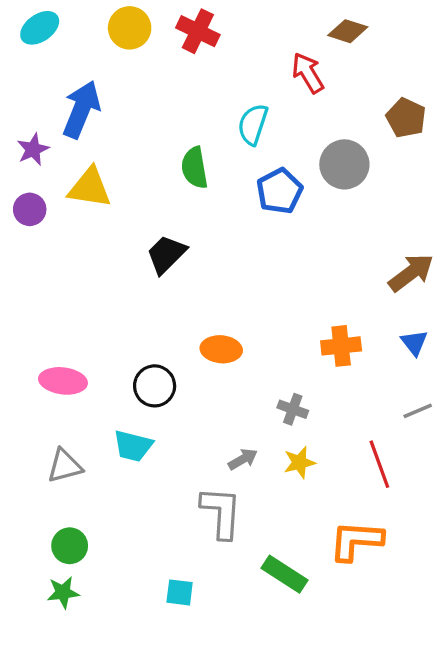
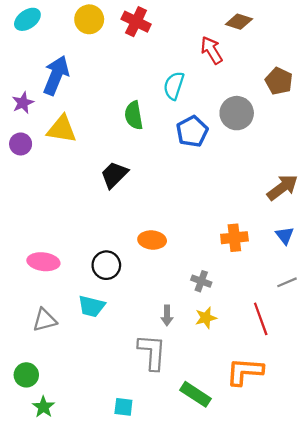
gray arrow: (243, 459) -> (167, 315), turned 120
green circle: (70, 546) -> (26, 375), moved
green star: (63, 592) -> (43, 407), turned -30

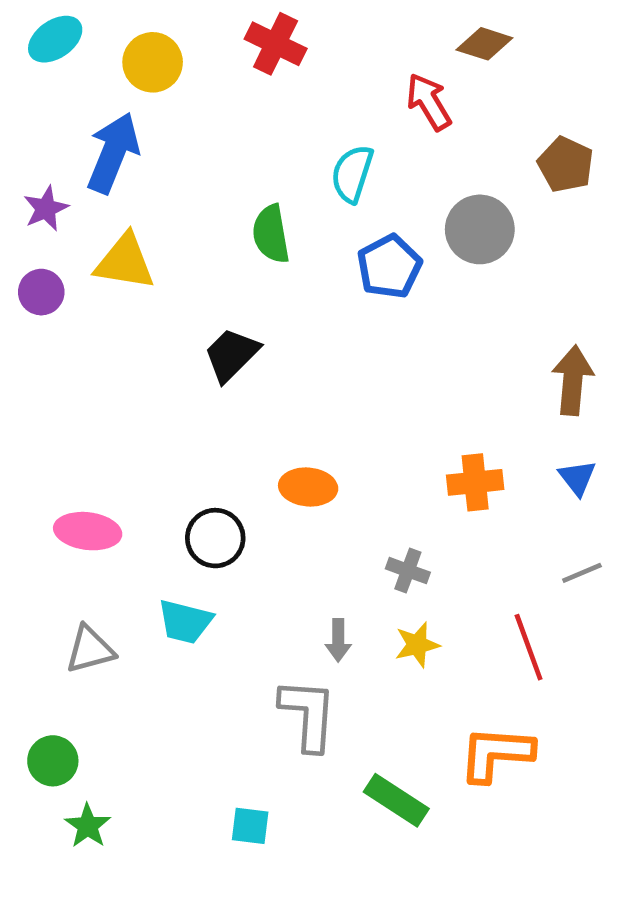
yellow circle: (89, 19) -> (153, 62), moved
brown arrow: (282, 187) -> (573, 380), turned -48

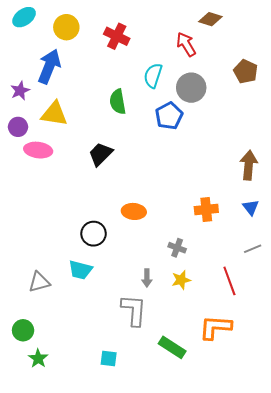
red cross: (276, 44) -> (117, 36), moved
gray circle: (480, 229) -> (191, 88), moved
pink ellipse: (88, 531) -> (38, 150), moved

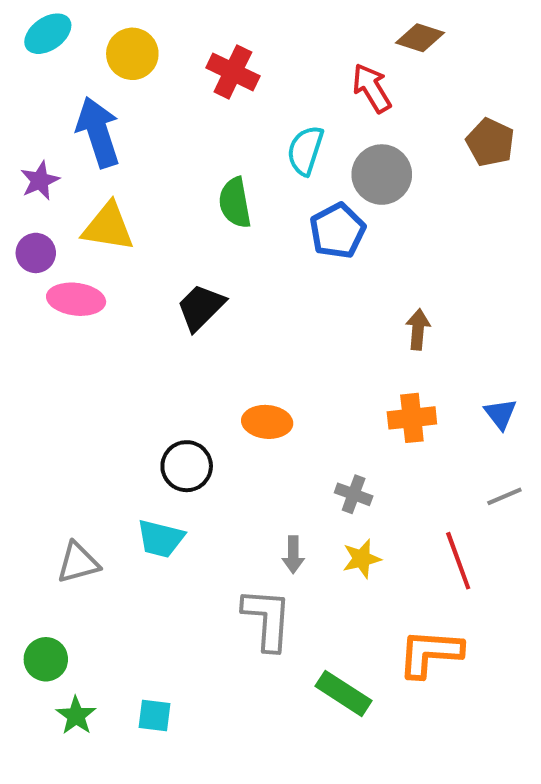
blue arrow: (49, 66) -> (98, 132), turned -40
brown arrow: (249, 165) -> (418, 329), moved, size x0.7
cyan square: (109, 358) -> (154, 716), moved

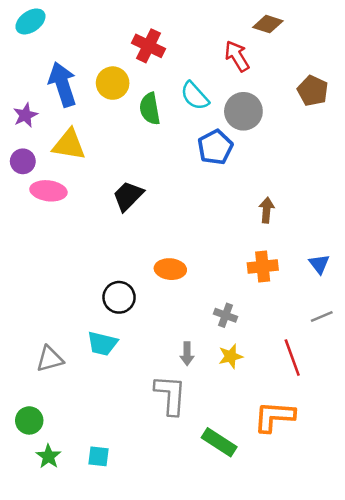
yellow circle: (132, 54) -> (113, 83), moved
cyan semicircle: (305, 150) -> (195, 96), turned -60
green semicircle: (235, 203) -> (150, 109), moved

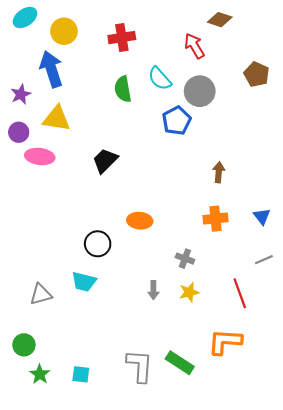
red cross: (149, 46) -> (122, 38), turned -35
yellow circle: (113, 83) -> (64, 31), moved
gray L-shape: (170, 395) -> (140, 366), moved

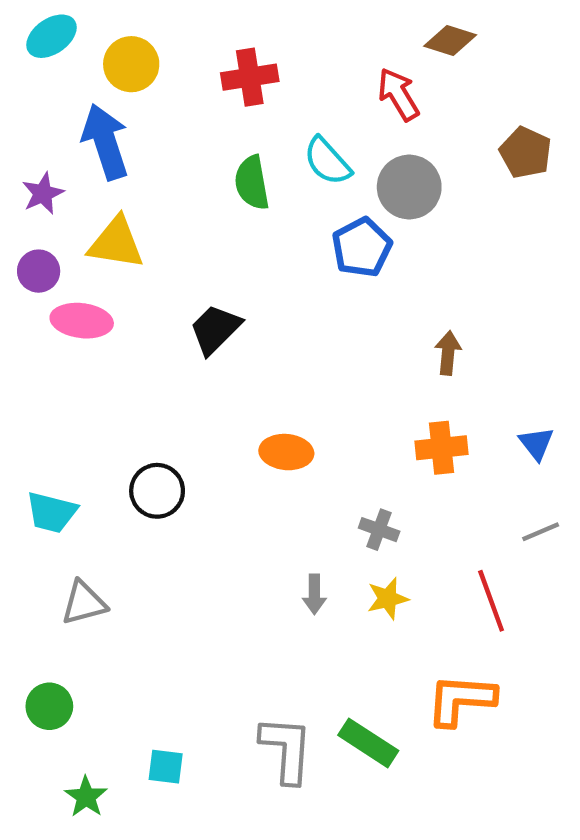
black circle: (98, 244) -> (157, 491), moved
cyan trapezoid: (84, 282) -> (51, 512), moved
green star: (40, 374) -> (86, 797), moved

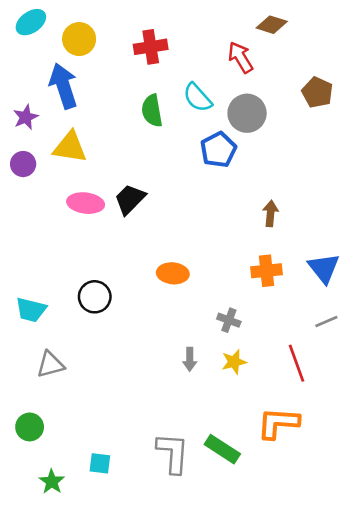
pink ellipse: (82, 321) -> (86, 203), moved
blue triangle: (536, 443) -> (324, 268), size x1.5

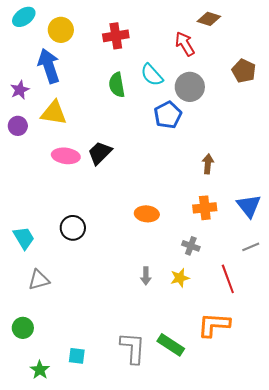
orange ellipse: (173, 273) -> (147, 214), moved
cyan trapezoid: (31, 310) -> (24, 238), turned -135
gray cross: (229, 320) -> (191, 246), moved

